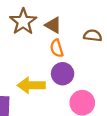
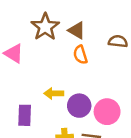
purple circle: (63, 74) -> (79, 106), moved
yellow arrow: (31, 85) -> (54, 93), size x0.7

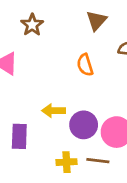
brown star: (45, 27) -> (32, 25), moved, size x0.7
brown triangle: (77, 30) -> (96, 21), moved, turned 42

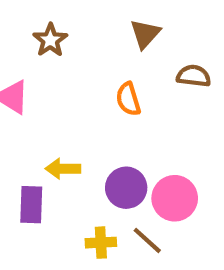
yellow arrow: (54, 111) -> (63, 169), moved
brown line: (98, 161) -> (147, 240), turned 35

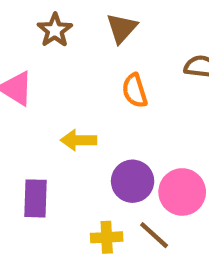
brown triangle: (145, 34) -> (122, 28), moved
yellow arrow: (63, 169) -> (79, 140), moved

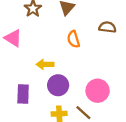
purple circle: (133, 181) -> (58, 85), moved

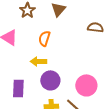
orange semicircle: (73, 39) -> (44, 38), moved, turned 35

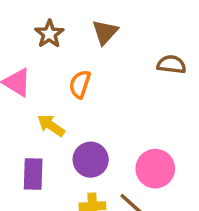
yellow arrow: (38, 61) -> (51, 125), moved, turned 35

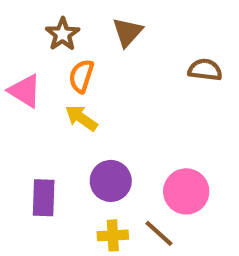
orange semicircle: (80, 84) -> (81, 76), moved
yellow arrow: (51, 125) -> (81, 118), moved

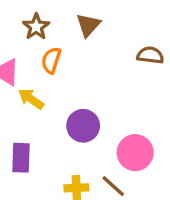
yellow arrow: (81, 118) -> (31, 99), moved
purple circle: (111, 181) -> (83, 126), moved

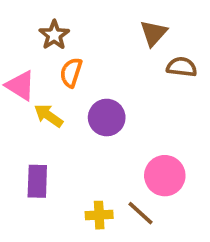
brown triangle: (88, 25) -> (154, 33), moved
purple circle: (83, 126) -> (107, 118), moved

